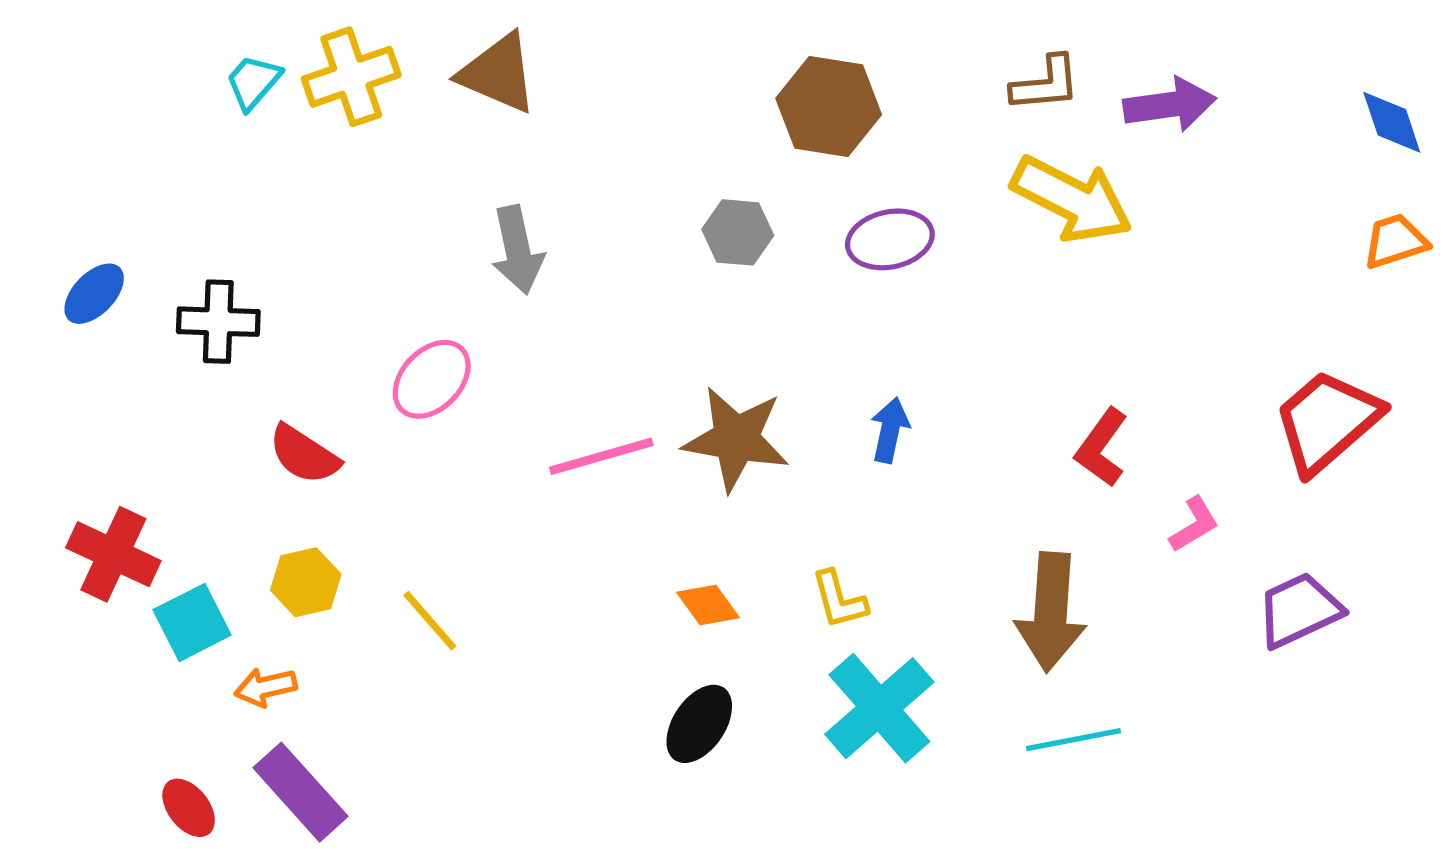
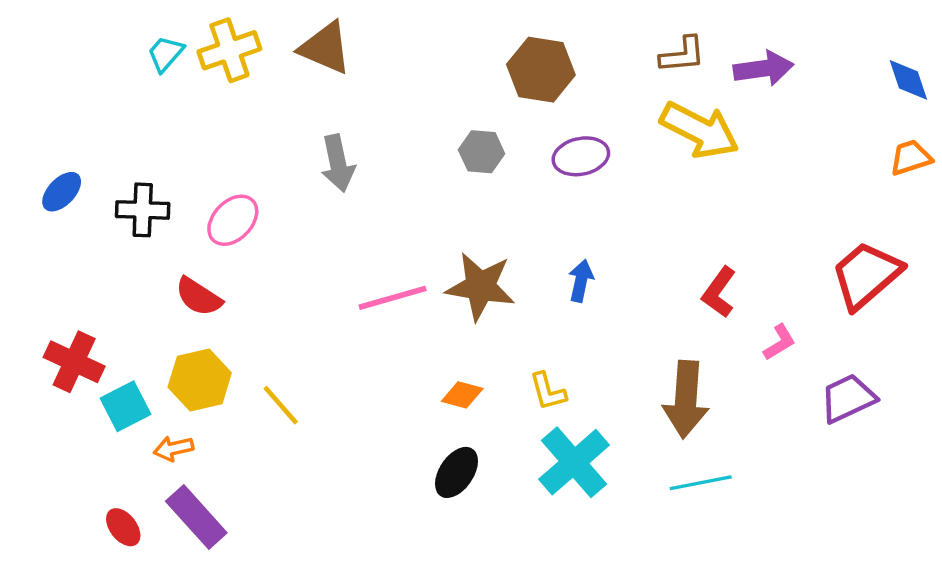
pink ellipse: (432, 379) -> (233, 220), moved
yellow hexagon: (306, 582) -> (200, 380), size x1.4
orange diamond: (708, 605) -> (462, 395), turned -39

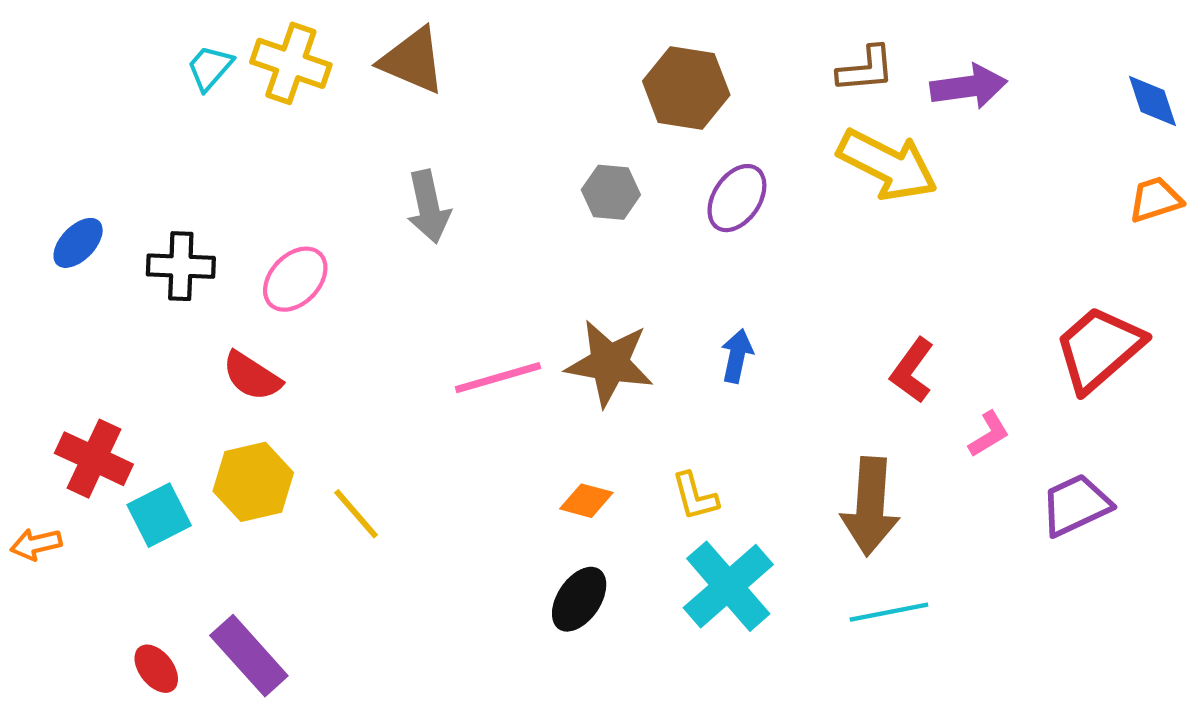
yellow cross: (229, 50) -> (291, 63), turned 38
purple ellipse: (581, 156) -> (737, 198), turned -44
orange arrow: (173, 448) -> (36, 544), moved

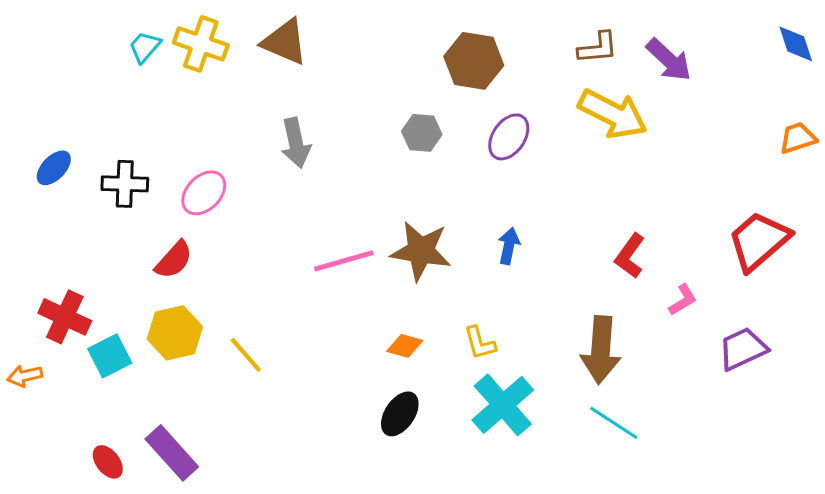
purple arrow: (969, 87) -> (669, 60), turned 51
blue diamond: (1153, 101) -> (796, 44), moved
red semicircle: (252, 376) -> (174, 260), turned -81
cyan line: (889, 612) -> (614, 423), turned 44

